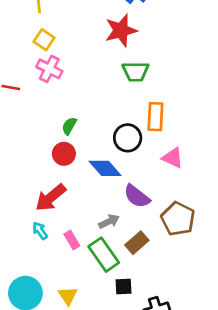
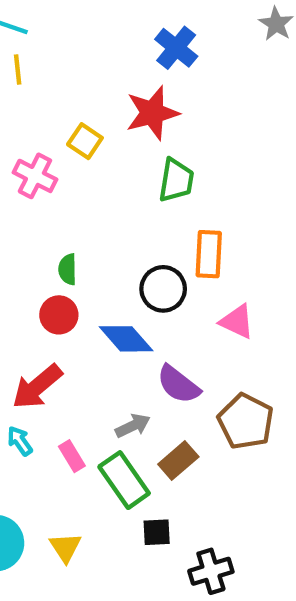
yellow square: (44, 40) -> (85, 141), moved
green trapezoid: (136, 72) -> (176, 180), turned -80
green semicircle: (69, 126) -> (68, 269), turned -30

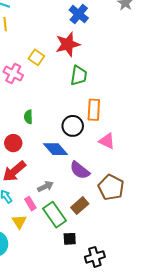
red circle: (59, 315) -> (13, 143), moved
gray arrow: (133, 426) -> (45, 186), moved
yellow triangle: (65, 547) -> (19, 222), moved

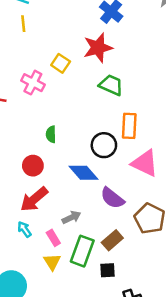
green trapezoid: (79, 76) -> (111, 85), turned -75
pink triangle: (107, 141) -> (145, 163), size x1.4
green rectangle: (55, 215) -> (82, 251), turned 55
yellow triangle: (19, 222) -> (52, 262), moved
black square: (70, 239) -> (108, 270), moved

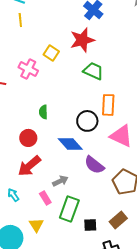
cyan arrow: (24, 229) -> (13, 195), moved
brown rectangle: (112, 240) -> (118, 220), moved
yellow triangle: (52, 262) -> (36, 225), moved

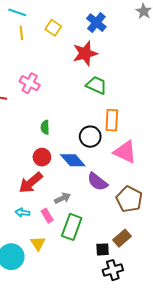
yellow square: (51, 53) -> (53, 28), moved
red circle: (28, 138) -> (42, 157), moved
cyan arrow: (13, 195) -> (22, 213), moved, turned -48
black square: (90, 225) -> (103, 249), moved

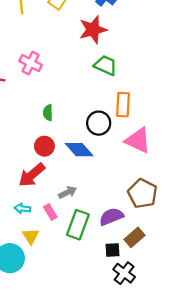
purple semicircle: (97, 182) -> (111, 217), moved, turned 120
yellow triangle: (38, 243) -> (31, 236), moved
black cross: (113, 270) -> (124, 273), turned -36

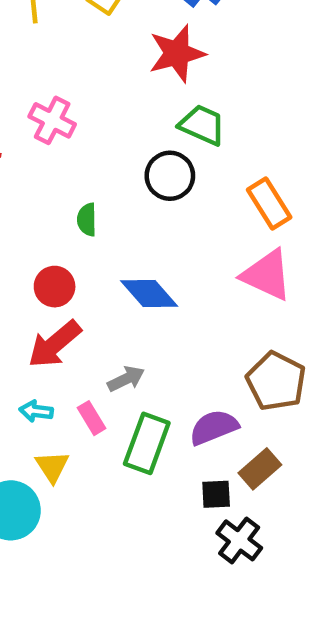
orange rectangle: (123, 105) -> (269, 203), moved, turned -35
black circle: (99, 123) -> (170, 176), moved
red circle: (44, 146) -> (55, 287), moved

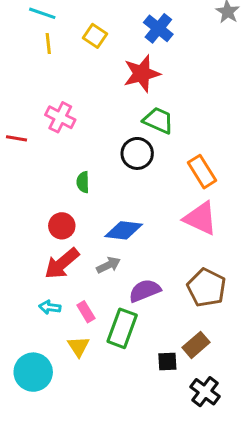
blue diamond: (149, 293) -> (124, 230), turned -42
gray arrow: (126, 379) -> (109, 265), moved
purple semicircle: (214, 427) -> (145, 291), moved
yellow triangle: (52, 467) -> (78, 346), moved
black cross: (239, 540) -> (205, 392), moved

